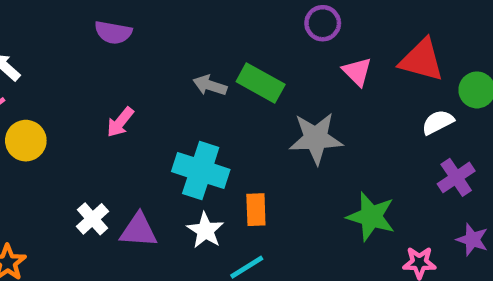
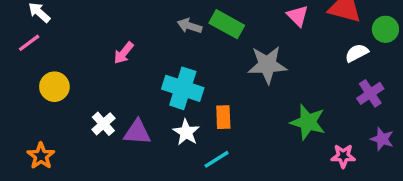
yellow circle: (26, 141) -> (54, 87), moved

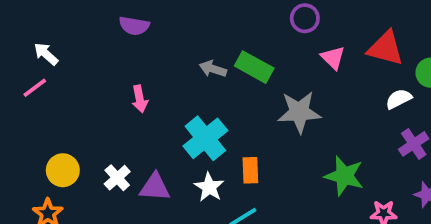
pink arrow: (124, 53) -> (140, 99), turned -50
yellow circle: (54, 87) -> (63, 170), moved
cyan cross: (183, 88) -> (205, 138), turned 33

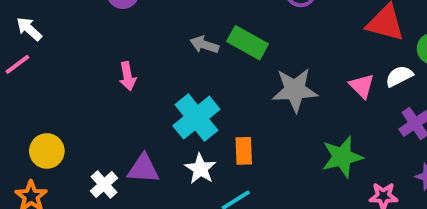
pink triangle: (333, 58) -> (362, 86), moved
green star: (344, 176) -> (342, 157), turned -30
white cross: (117, 178) -> (104, 184), moved

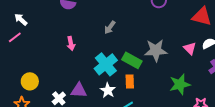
green rectangle: (248, 43) -> (132, 60), moved
gray arrow: (204, 45) -> (110, 27), turned -72

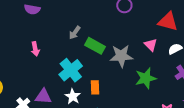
pink triangle: (190, 48) -> (151, 45), moved
green rectangle: (132, 60) -> (95, 46), moved
green star: (180, 84) -> (146, 78), moved

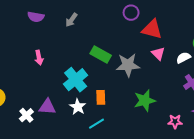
red triangle: (168, 22) -> (152, 29), moved
gray arrow: (75, 33) -> (71, 20), moved
green star: (146, 78) -> (145, 101), moved

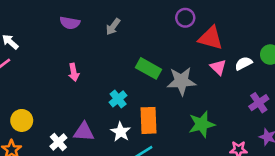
white semicircle: (183, 58) -> (244, 63), moved
cyan cross: (76, 80) -> (118, 99), size x0.6
orange rectangle: (101, 97) -> (148, 120), size x1.5

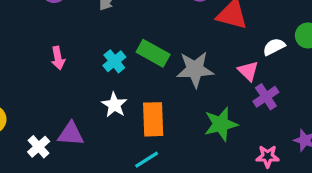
pink triangle: (218, 67) -> (248, 71), moved
cyan cross: (118, 99) -> (114, 61), moved
purple cross: (259, 103) -> (266, 97), moved
white star: (121, 132) -> (114, 105), moved

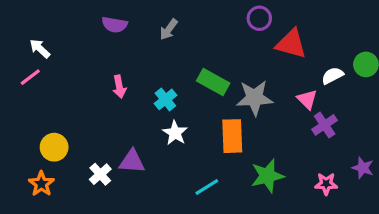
cyan cross: (114, 61) -> (165, 99), moved
orange rectangle: (153, 119) -> (232, 136), moved
green star: (221, 124) -> (267, 176), moved

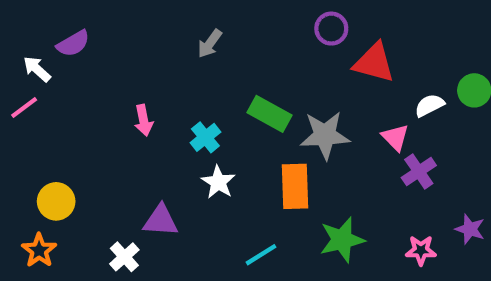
purple semicircle: (115, 25) -> (73, 44), moved, turned -40
white cross: (100, 174) -> (124, 257), moved

